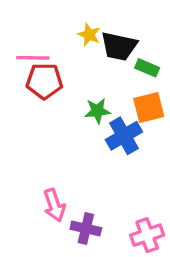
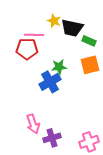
pink line: (33, 58) -> (34, 35), moved
blue cross: (124, 136) -> (50, 82), moved
purple cross: (86, 229) -> (52, 138), turned -30

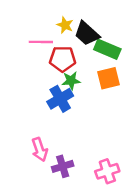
black trapezoid: (72, 28) -> (87, 34), turned 30
green rectangle: (89, 41) -> (107, 49), size x1.5
red pentagon: (27, 49) -> (63, 59), moved

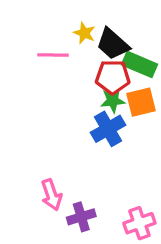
red pentagon: (63, 59) -> (113, 77), moved
green star: (71, 81) -> (113, 101), moved
blue cross: (60, 99) -> (108, 129), moved

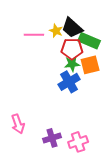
yellow star: (84, 33) -> (56, 31), moved
pink arrow: (51, 195) -> (18, 124), moved
pink cross: (139, 223) -> (78, 142), moved

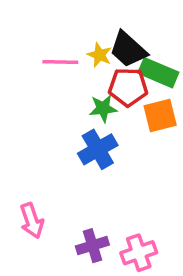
green star: (72, 64) -> (103, 108), moved
blue cross: (69, 82) -> (98, 149), moved

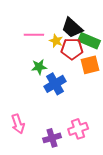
yellow star: (100, 55) -> (56, 41), moved
green star: (103, 108) -> (39, 67), moved
pink cross: (139, 253) -> (78, 129), moved

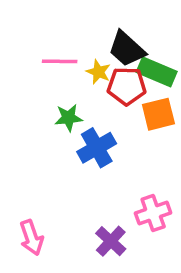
pink arrow: (18, 124) -> (31, 238), moved
pink cross: (78, 129) -> (153, 213), moved
purple cross: (52, 138) -> (111, 241), moved, turned -30

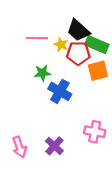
blue cross: (97, 148) -> (60, 91), turned -30
pink cross: (153, 213) -> (95, 132), turned 30
purple cross: (111, 241) -> (54, 146), moved

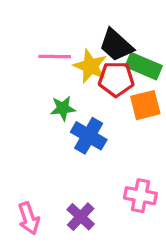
yellow star: (61, 45) -> (90, 66), size x1.5

